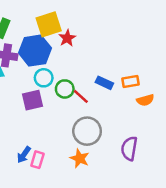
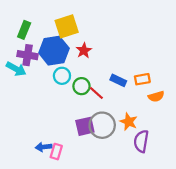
red star: (67, 38) -> (84, 51), moved
purple square: (32, 100) -> (85, 126), moved
blue arrow: (24, 155) -> (44, 147), turned 49
orange star: (80, 158) -> (129, 122), moved

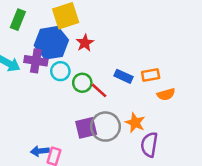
purple cross: (28, 55) -> (36, 61), moved

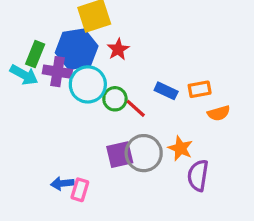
green rectangle: (18, 20) -> (35, 54), moved
cyan circle: (60, 71) -> (88, 84), size x1.5

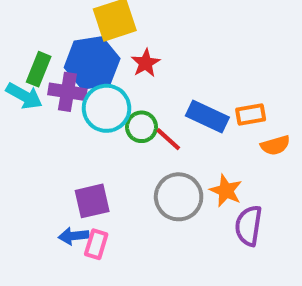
blue rectangle: (166, 91) -> (207, 117), size x1.4
purple square: (120, 155) -> (92, 201), moved

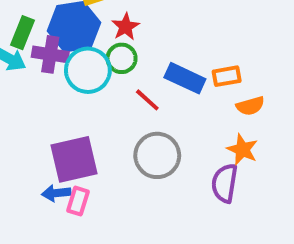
green circle: (142, 127) -> (122, 58), moved
orange star: (226, 191) -> (242, 149), moved
purple square: (92, 201) -> (74, 159), size x1.4

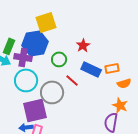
red star: (126, 27) -> (83, 45), moved
cyan circle: (88, 70) -> (26, 80), moved
gray circle: (157, 155) -> (52, 92), moved

